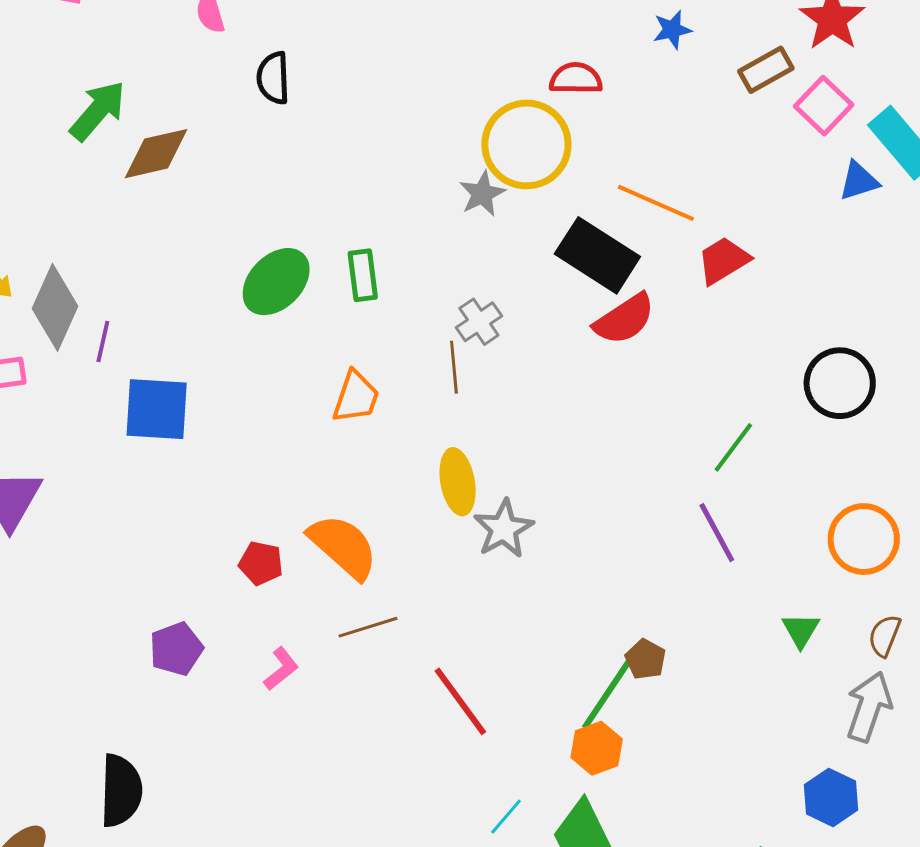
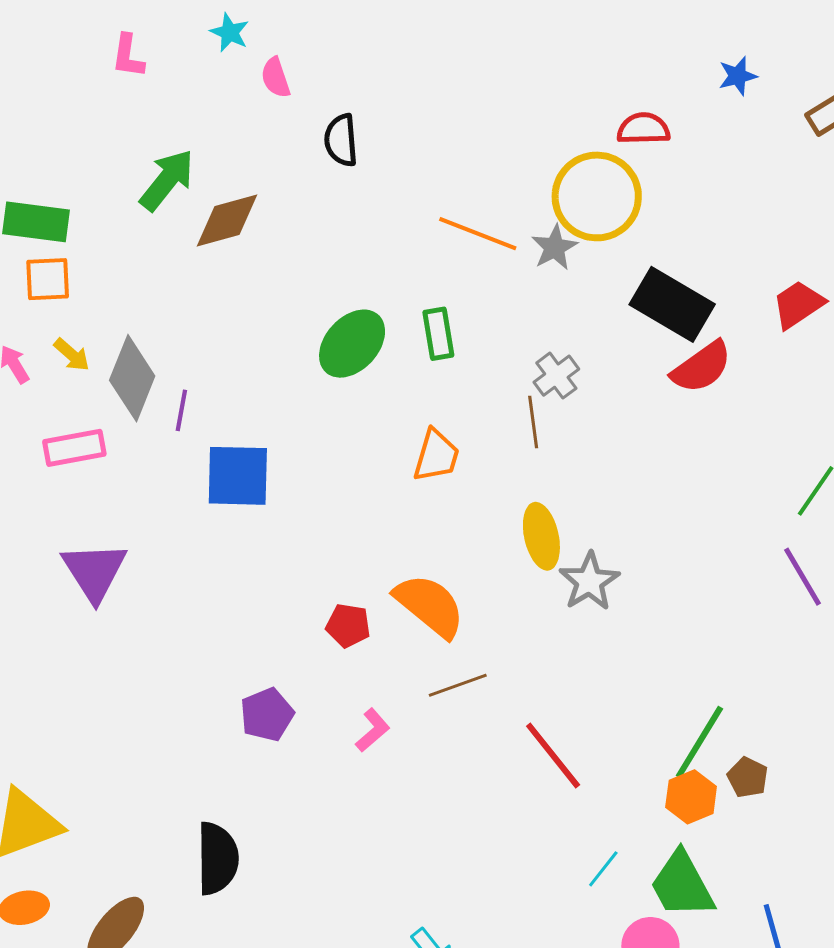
orange line: (656, 203) -> (478, 234), moved
brown pentagon: (646, 659) -> (748, 777), moved

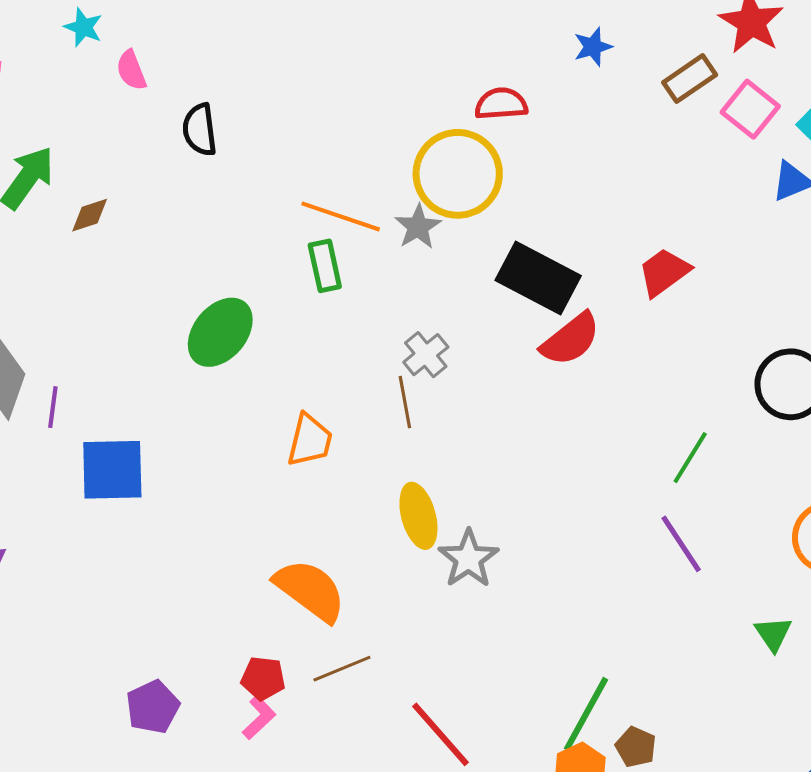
brown diamond: (227, 220) -> (90, 215), size x0.6
green rectangle: (438, 334) -> (325, 266), moved
red pentagon: (348, 626) -> (263, 678), moved

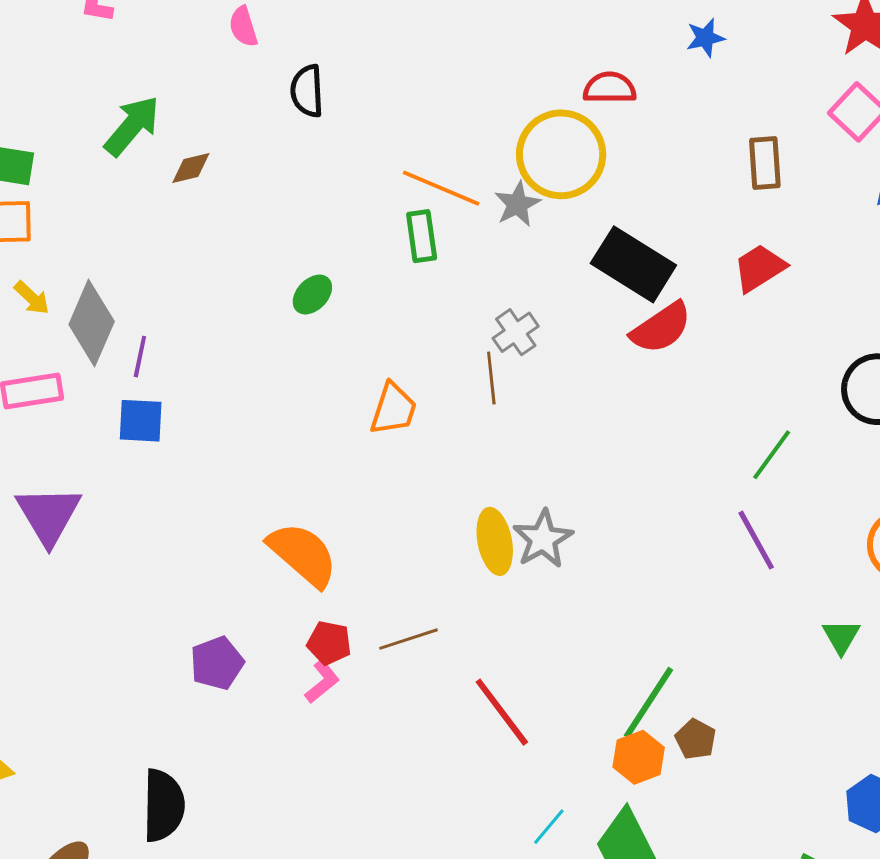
brown rectangle: (690, 79) -> (765, 163), moved, turned -64
green ellipse: (220, 332) -> (312, 295), size x0.6
blue square: (112, 470) -> (141, 421), moved, size x0.7
yellow ellipse: (418, 516) -> (495, 541), moved
orange semicircle: (310, 590) -> (303, 554), moved

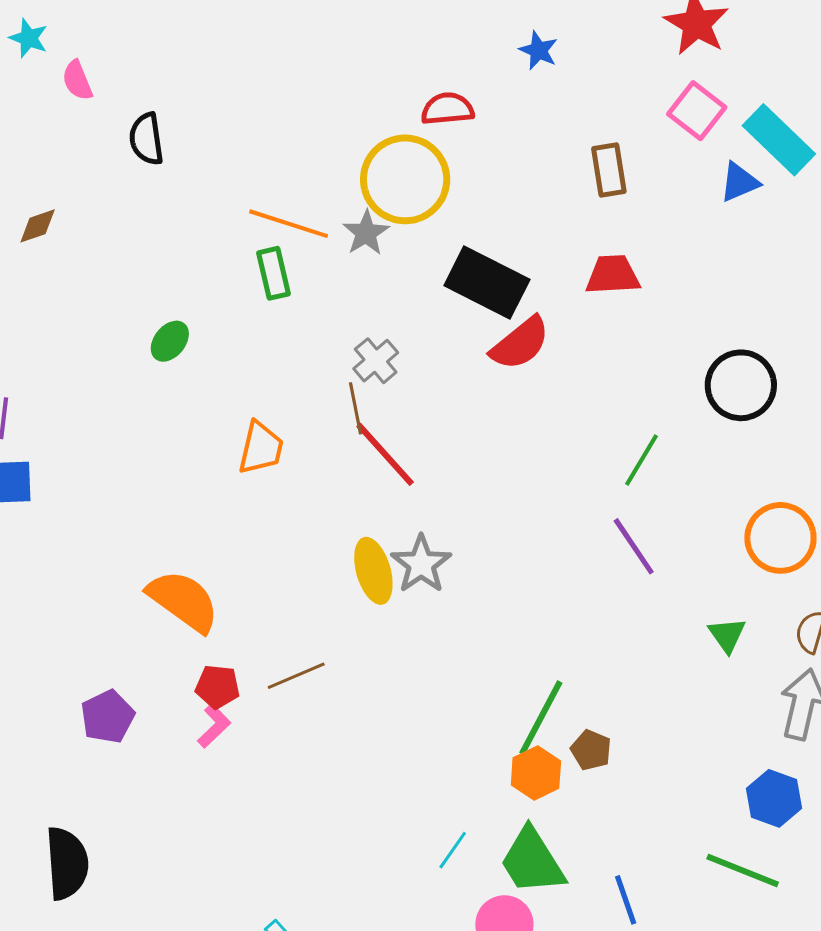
blue star: (705, 38) -> (538, 50), turned -30
red trapezoid: (759, 268) -> (613, 275), turned 34
red line: (502, 712) -> (385, 454), moved

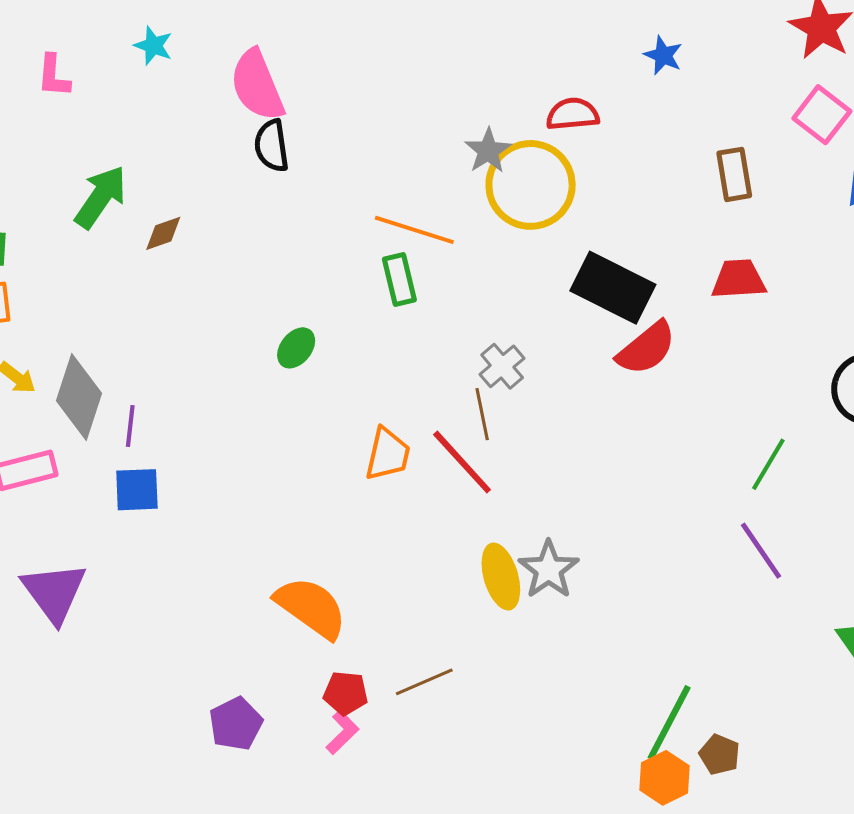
pink semicircle: (77, 80) -> (257, 85), moved, size x1.8
gray star: (366, 233) -> (488, 151), moved
red line: (385, 454) -> (462, 462), moved

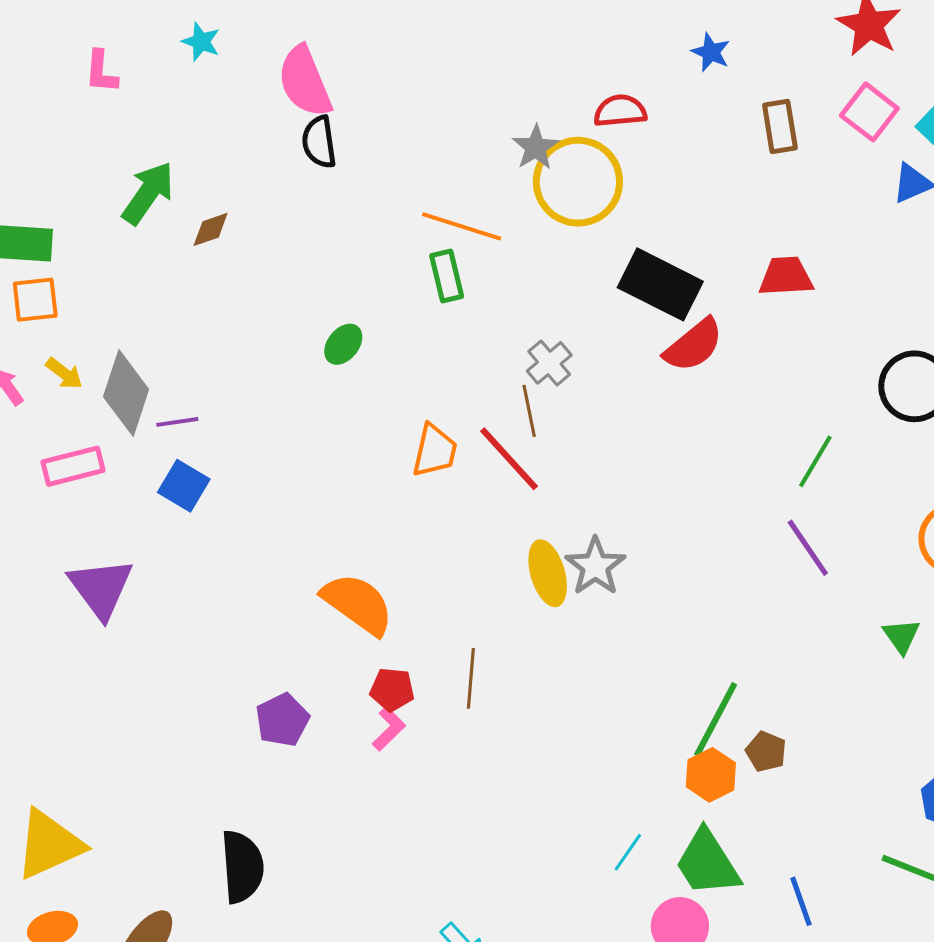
brown rectangle: (734, 174) -> (780, 127), moved
purple line: (130, 426) -> (177, 422), turned 75
blue square: (137, 490) -> (184, 486), turned 33
brown line: (424, 682) -> (471, 678), turned -62

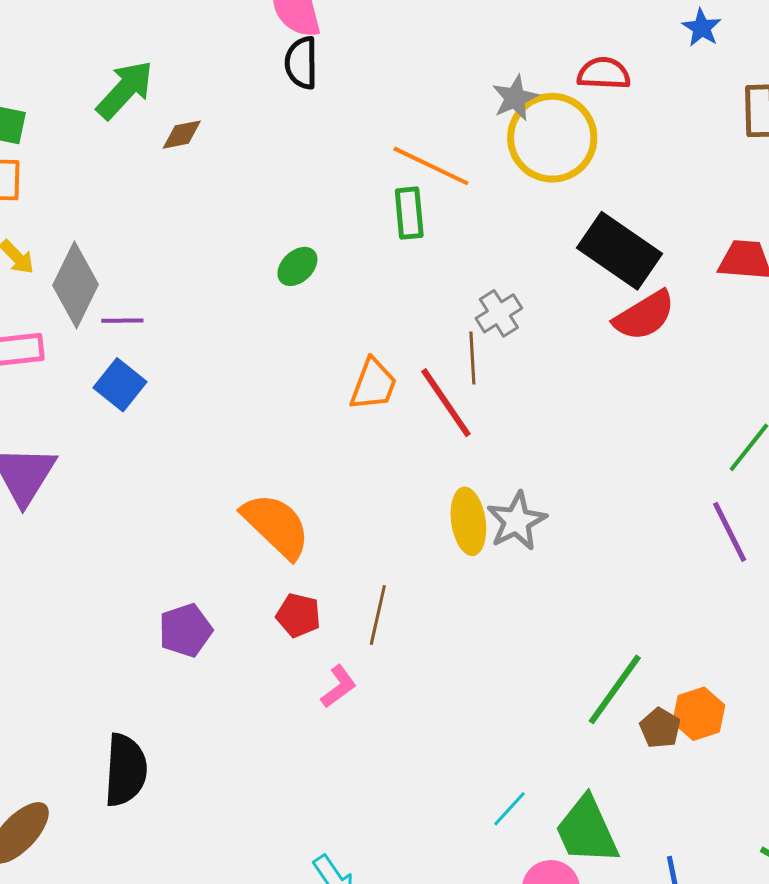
pink L-shape: (389, 729) -> (339, 686), moved
orange hexagon: (711, 775) -> (699, 714), moved

